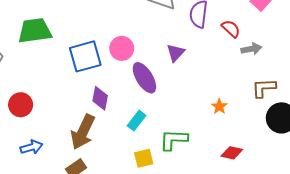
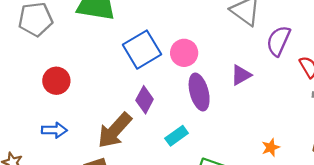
blue square: (85, 56) -> (142, 50), turned -32

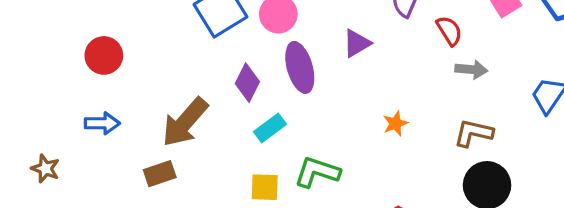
purple diamond: (145, 100) -> (247, 83), moved
orange star: (271, 147) -> (395, 123), moved

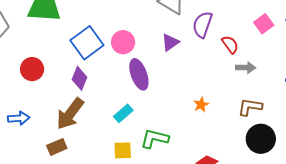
purple triangle: (357, 43) -> (170, 42), moved
red circle: (104, 55) -> (32, 69), moved
purple diamond: (247, 83) -> (80, 78), moved

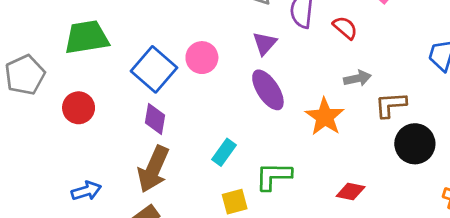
gray arrow: (246, 68) -> (357, 78), moved
red circle: (32, 69) -> (79, 108), moved
purple ellipse: (139, 74) -> (268, 90), moved
orange star: (201, 105) -> (325, 117), size x1.8

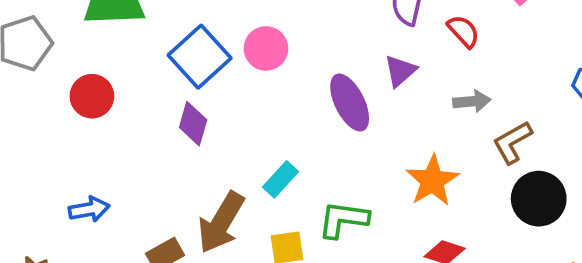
purple triangle: (265, 43) -> (400, 71), moved
brown L-shape: (391, 105) -> (512, 142), turned -32
orange star: (325, 117) -> (432, 181), moved
brown arrow: (153, 169) -> (221, 223), moved

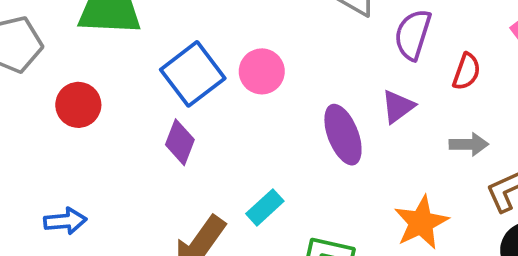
red semicircle: (463, 31) -> (467, 72), turned 57

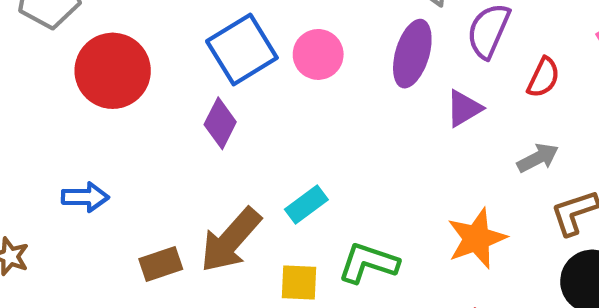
red circle: (78, 105) -> (113, 71), size x1.5
purple ellipse: (343, 135) -> (412, 54), moved, turned 32
gray arrow: (469, 144) -> (538, 158), turned -33

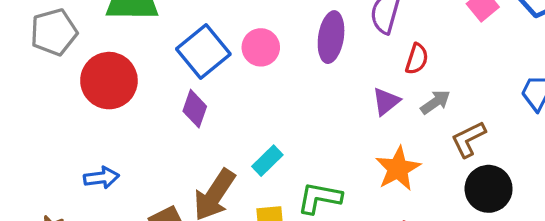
red semicircle: (543, 77) -> (417, 59), moved
purple triangle: (464, 108) -> (386, 101), moved

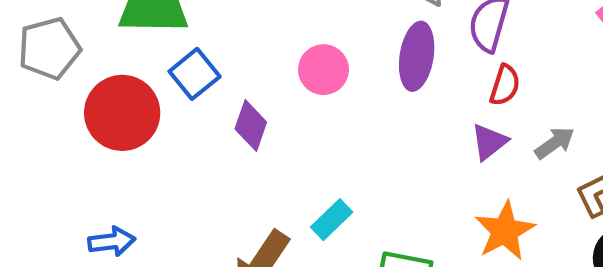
blue square: (203, 51) -> (195, 74), moved, size x0.7
red semicircle: (417, 59) -> (505, 85), moved
purple diamond: (195, 109) -> (251, 125), moved

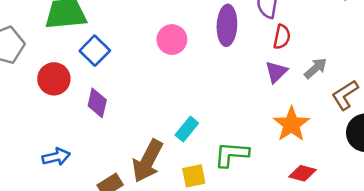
red circle: (122, 113) -> (54, 79), size x0.7
purple diamond: (251, 125) -> (97, 103), moved

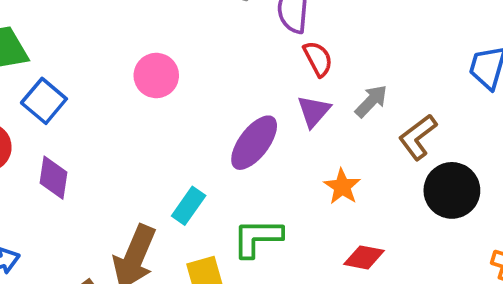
purple ellipse: (227, 25) -> (254, 143), moved, turned 39
red semicircle: (282, 37) -> (318, 59), turned -35
orange star: (291, 124) -> (342, 187), size x0.7

